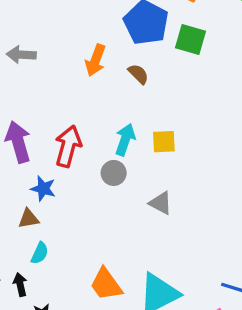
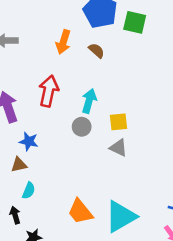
yellow square: (164, 142) -> (119, 122), moved
red arrow: (68, 146) -> (49, 91), moved

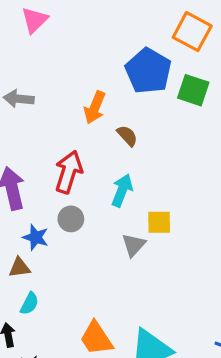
brown semicircle: (97, 51) -> (127, 136), moved
gray circle: (82, 127) -> (71, 219), moved
gray triangle: (118, 148) -> (134, 245), moved, turned 42

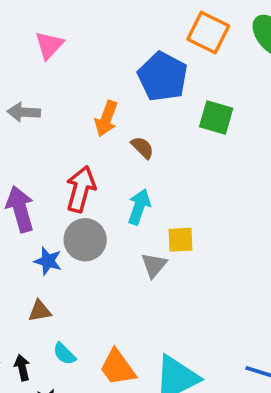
pink triangle: (35, 20) -> (49, 45), moved
green square: (193, 90) -> (216, 117), moved
gray circle: (71, 219) -> (85, 240), size x1.5
brown triangle: (19, 268) -> (40, 311), moved
cyan semicircle: (29, 304) -> (64, 354), moved, turned 110

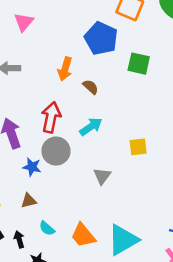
cyan arrow: (139, 207) -> (91, 127), turned 40
yellow square: (180, 240) -> (138, 147), moved
gray triangle: (154, 265) -> (102, 176), moved

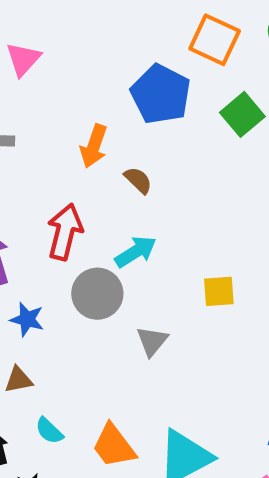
green square: (139, 64) -> (242, 114), moved, turned 35
gray circle: (56, 151) -> (97, 294), moved

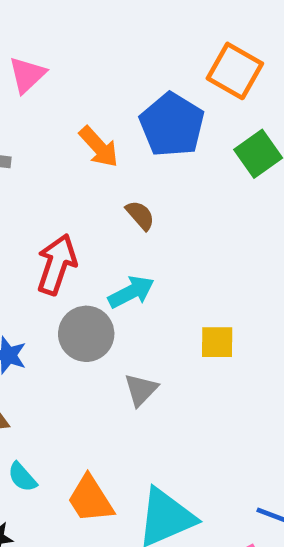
orange arrow: (94, 146) -> (99, 147), moved, turned -66

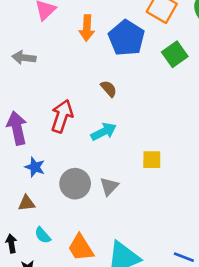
orange arrow: (99, 147) -> (87, 28), moved, turned 45
gray circle: (86, 334) -> (75, 184), moved

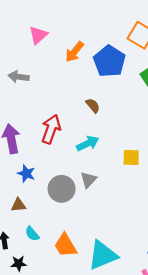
orange arrow: (87, 28) -> (74, 52), turned 35
yellow square: (152, 160) -> (131, 158), moved
gray triangle: (109, 186) -> (88, 180), moved

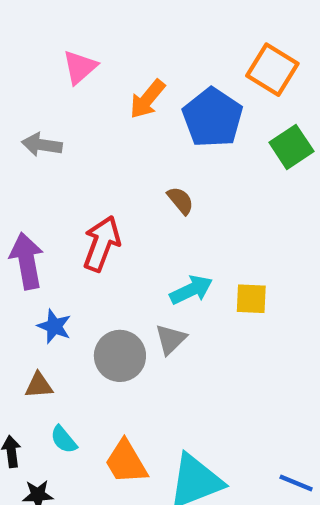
cyan arrow: (88, 143) -> (191, 290), moved

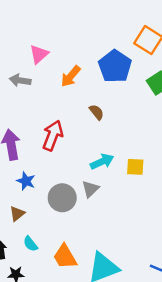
pink triangle: (80, 67) -> (39, 54), moved
orange arrow: (147, 99) -> (71, 76), moved
brown triangle: (39, 385) -> (17, 214), turned -35

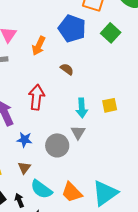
cyan arrow: (102, 162) -> (82, 108), turned 126
cyan semicircle: (30, 244) -> (41, 189), size x1.6

